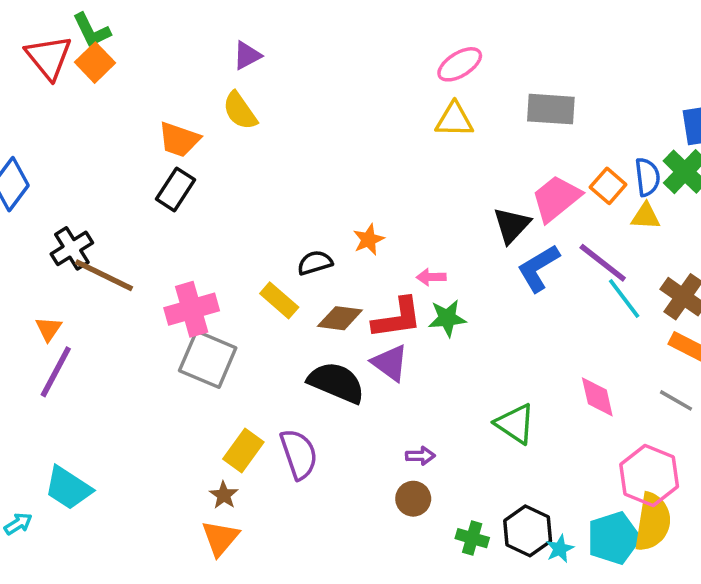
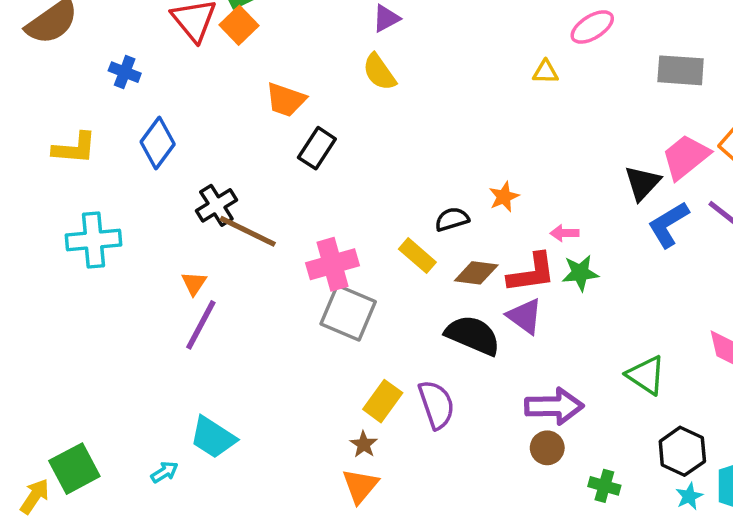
yellow triangle: (454, 120) -> (545, 72), moved, size x0.7
orange trapezoid: (179, 139) -> (286, 100), moved
purple arrow: (420, 456) -> (554, 406), size x2.0
black hexagon: (528, 531) -> (682, 451), moved

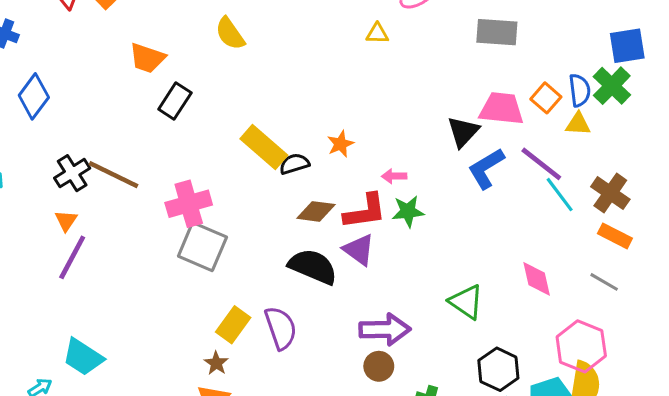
pink trapezoid: (686, 157) -> (501, 109), turned 45
black cross: (216, 205) -> (72, 173), moved
yellow rectangle: (417, 256) -> (264, 147), moved, size x1.4

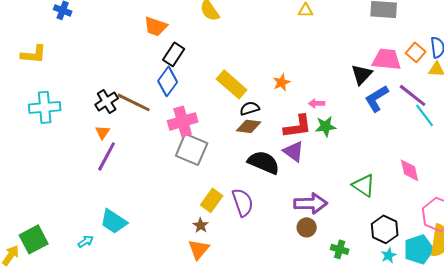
blue diamond: (34, 96) -> (168, 81), moved
black semicircle: (294, 164) -> (250, 108), moved
brown diamond: (316, 211) -> (249, 126), moved

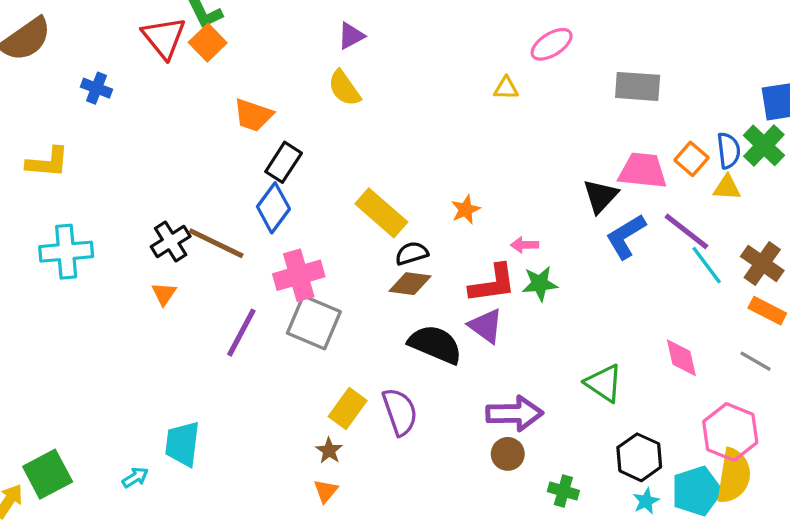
purple line: (107, 156) -> (241, 333), moved
cyan trapezoid: (114, 221) -> (182, 444), turned 64
orange triangle: (199, 249) -> (326, 491), size x0.7

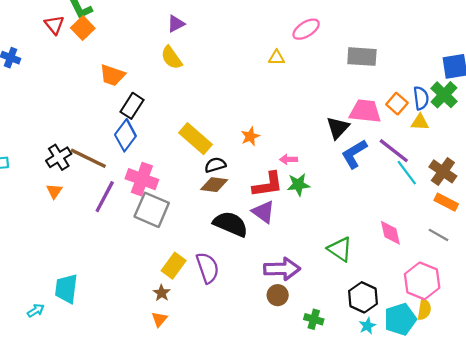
red triangle: (164, 38) -> (54, 25), size x0.7
pink cross: (299, 275) -> (142, 179), turned 36
purple line: (241, 333) -> (105, 197), moved
yellow semicircle: (734, 476) -> (424, 309), size x0.6

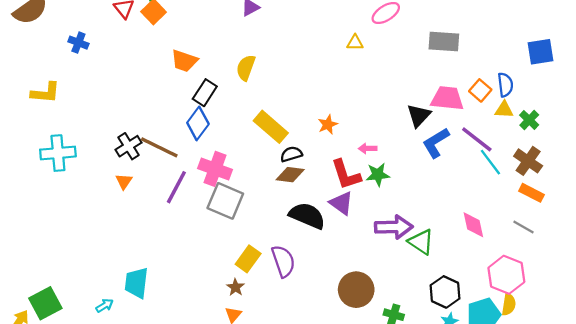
yellow semicircle: (171, 58) -> (246, 68), moved, turned 55
green cross: (444, 95) -> (529, 120), moved, size x0.7
red L-shape: (268, 185) -> (346, 175), turned 80
purple arrow: (282, 269) -> (394, 227), moved
brown circle: (278, 295) -> (356, 290), size x1.6

